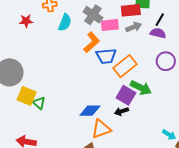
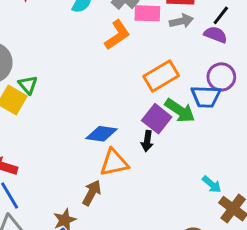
blue trapezoid: (106, 56) -> (206, 97), moved
green triangle: (39, 103) -> (28, 85), moved
black arrow: (121, 111) -> (147, 141), turned -72

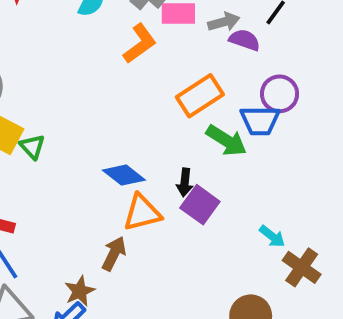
purple semicircle: (216, 35) -> (245, 40), moved
green triangle: (28, 85) -> (32, 147), moved
purple square: (157, 119) -> (200, 205), moved
blue diamond: (101, 134) -> (124, 175), turned 32

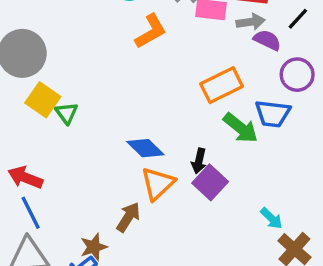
orange L-shape: (140, 44) -> (151, 31), moved
purple circle: (280, 94) -> (297, 75), moved
orange triangle: (142, 213) -> (158, 184), turned -36

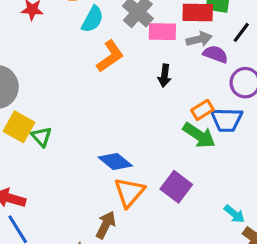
orange rectangle: (222, 85) -> (202, 110), moved, size x0.6
black arrow: (199, 161) -> (165, 76), moved

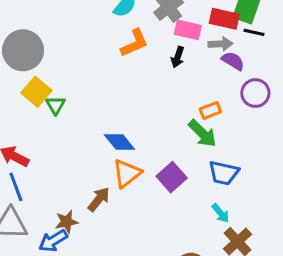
black line: (241, 32) -> (254, 32), moved, turned 54
black arrow: (165, 76) -> (178, 57), moved
blue trapezoid: (227, 120) -> (224, 173), moved

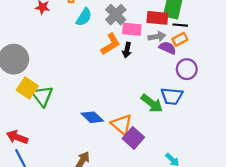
orange L-shape: (134, 43) -> (111, 44), moved
green triangle: (56, 105) -> (42, 96), size x1.5
orange rectangle: (210, 110) -> (180, 39), moved
orange triangle: (127, 173) -> (122, 124), moved, turned -35
blue trapezoid: (224, 173) -> (172, 96), moved

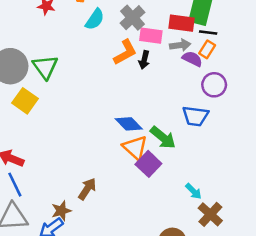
orange rectangle: (180, 39) -> (207, 49), turned -32
green triangle: (42, 96) -> (45, 67), moved
green arrow: (152, 103) -> (163, 138), moved
blue diamond: (92, 117) -> (129, 124), moved

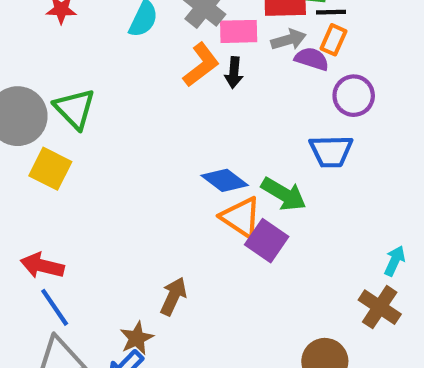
cyan arrow: (194, 191) -> (395, 261), moved, turned -102

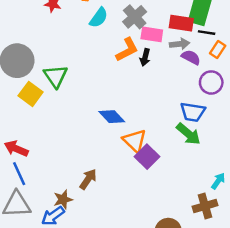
orange rectangle: (334, 40) -> (218, 50), moved
green triangle: (75, 109) -> (56, 76), moved
blue diamond: (225, 180) -> (112, 117), moved
green arrow: (284, 194) -> (188, 134), moved
brown cross: (380, 307) -> (205, 206), turned 30

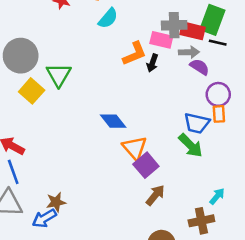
gray cross: (135, 17) -> (174, 25), moved, turned 35
orange rectangle: (218, 50) -> (219, 114), moved, turned -42
brown arrow: (88, 179) -> (155, 195), moved

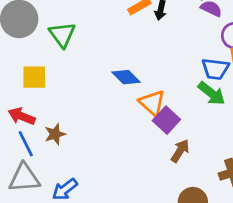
yellow square: (32, 91) -> (34, 77), moved, turned -35
brown star: (56, 202) -> (55, 134), moved

